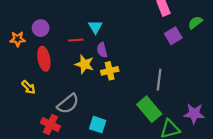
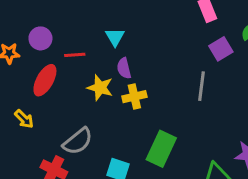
red line: (76, 40) -> (75, 55), moved
red ellipse: (44, 59) -> (45, 80), turned 40
gray line: (159, 80) -> (201, 86), moved
green rectangle: (149, 109) -> (161, 149), moved, turned 65

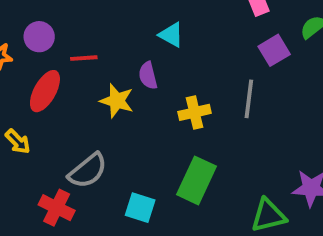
cyan triangle: (115, 37) -> (171, 35), moved, turned -30
yellow cross: (134, 97) -> (195, 112), moved

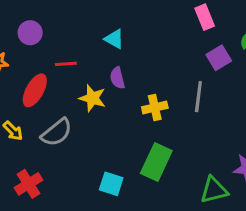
cyan triangle: (171, 35) -> (114, 39), moved
purple circle: (39, 37) -> (30, 33), moved
gray semicircle: (88, 171) -> (57, 132), moved
red cross: (57, 208) -> (29, 184), moved, turned 32

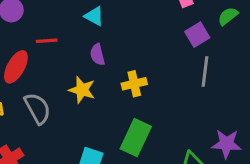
gray line: (198, 97) -> (205, 71), moved
yellow star: (92, 98) -> (82, 90), moved
gray semicircle: (57, 132) -> (37, 108), turned -80

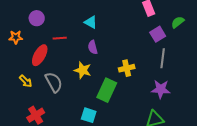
yellow cross: (134, 84) -> (127, 68), moved
green rectangle: (136, 138) -> (107, 90), moved
purple star: (226, 144) -> (161, 89), moved

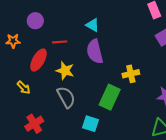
purple semicircle: (93, 47) -> (95, 52), size x1.6
yellow star: (83, 70) -> (65, 71), moved
gray semicircle: (54, 82) -> (66, 97), moved

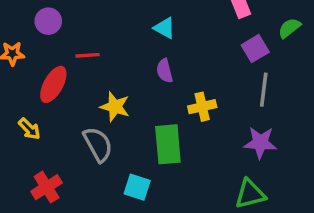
cyan triangle: (93, 25) -> (165, 28), moved
purple semicircle: (95, 52) -> (165, 71), moved, size x0.6
yellow star: (65, 71) -> (115, 107), moved
green rectangle: (110, 97) -> (168, 144), turned -30

